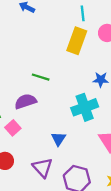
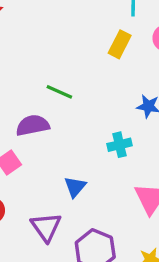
yellow rectangle: (77, 41) -> (120, 44), size x0.7
cyan cross: (85, 107) -> (120, 145), size x0.6

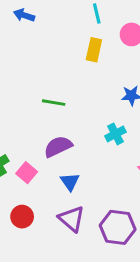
purple semicircle: (33, 125) -> (58, 147), moved
blue triangle: (75, 187) -> (70, 182), moved

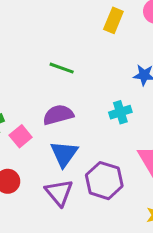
blue triangle: (70, 182) -> (64, 154), size x1.4
purple hexagon: (118, 227) -> (104, 181), moved

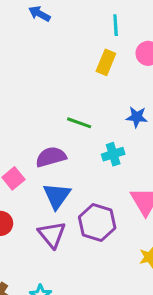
green line: (62, 68) -> (79, 123), moved

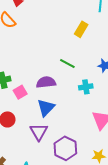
yellow rectangle: (106, 62) -> (81, 29), moved
purple hexagon: (97, 222) -> (65, 148), moved

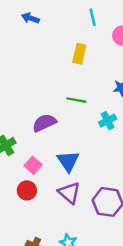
purple semicircle: (46, 82) -> (44, 123), moved
pink square: (20, 92) -> (33, 165), moved

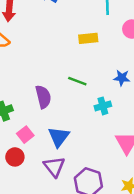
yellow rectangle: (79, 54) -> (88, 38), turned 60
purple semicircle: (44, 123) -> (43, 97), turned 90

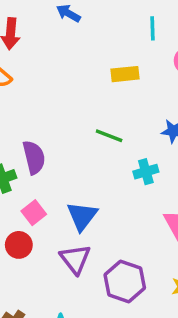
purple semicircle: (43, 97) -> (34, 157), moved

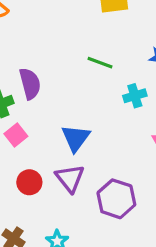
pink square: (34, 213) -> (16, 135), moved
red circle: (19, 245) -> (29, 182), moved

